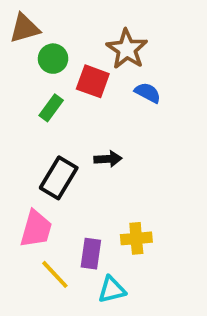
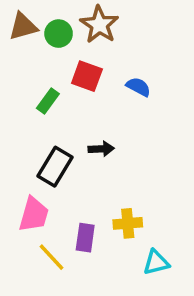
brown star: (127, 49) -> (99, 25), moved
green circle: (53, 59) -> (59, 34), moved
cyan triangle: (112, 290) -> (156, 262), moved

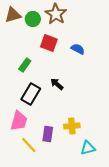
green rectangle: (48, 101) -> (25, 65), moved
black arrow: (101, 149) -> (57, 84), turned -136

